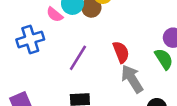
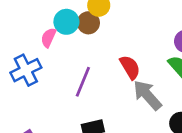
pink semicircle: (55, 15) -> (48, 38), turned 84

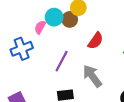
red semicircle: (130, 67) -> (96, 41), moved, turned 60
gray arrow: (147, 95) -> (92, 76), moved

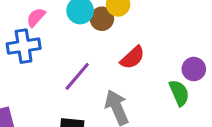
pink semicircle: (40, 27) -> (36, 17), moved

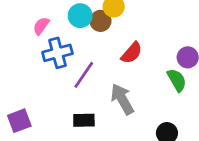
blue cross: (24, 46) -> (57, 53), moved

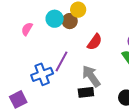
blue cross: (57, 53) -> (42, 74), moved
black rectangle: (84, 120) -> (86, 92), moved

